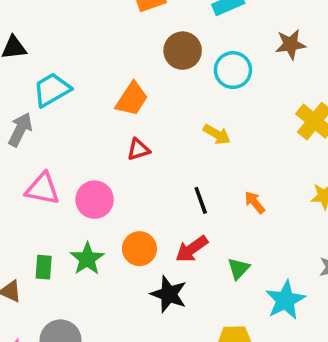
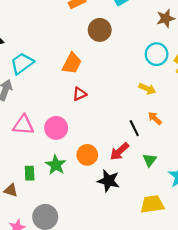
cyan circle: (233, 70) -> (157, 54), moved
yellow arrow: (217, 134) -> (147, 89), moved
black line: (201, 200) -> (134, 128), moved

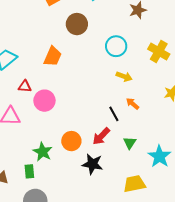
cyan circle: (157, 54) -> (116, 46), moved
red triangle: (80, 94) -> (25, 86), moved, turned 32
pink circle: (56, 128) -> (44, 101), moved
green rectangle: (30, 173) -> (29, 171), moved

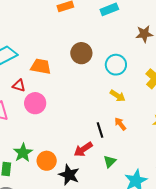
brown circle: (77, 24) -> (81, 53), moved
orange trapezoid: (53, 56) -> (41, 66), moved, turned -115
orange circle: (71, 141) -> (47, 161), moved

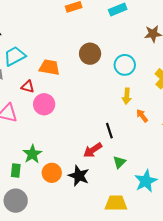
yellow arrow: (118, 96) -> (127, 96), turned 63
orange arrow: (120, 124) -> (142, 116), moved
orange circle: (47, 161) -> (52, 173), moved

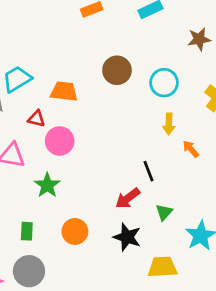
green star: (32, 154) -> (47, 185), moved
black star: (79, 176) -> (127, 237), moved

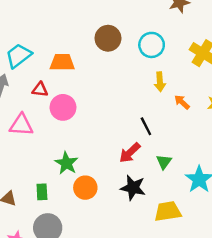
green star: (47, 185) -> (66, 163), moved

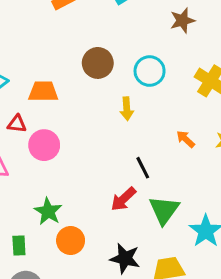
yellow arrow: (160, 82) -> (127, 109), moved
green triangle: (164, 162) -> (164, 210), size x1.6
black star: (133, 188) -> (125, 258), moved

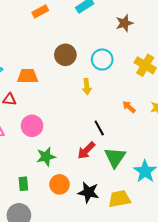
pink circle: (44, 145) -> (32, 126), moved
green star: (48, 211) -> (46, 157), moved, turned 30
orange circle: (71, 241) -> (59, 184), moved
green rectangle: (19, 245) -> (23, 184), moved

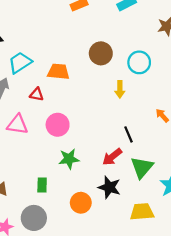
orange circle: (59, 184) -> (81, 203), moved
black star: (88, 192) -> (109, 187), moved

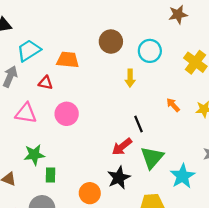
green star: (69, 159) -> (34, 155), moved
black star: (109, 187) -> (119, 178), turned 30

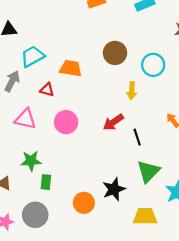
red arrow: (122, 147) -> (113, 122), moved

